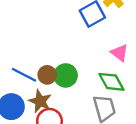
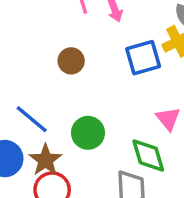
brown circle: (47, 75) -> (71, 61), moved

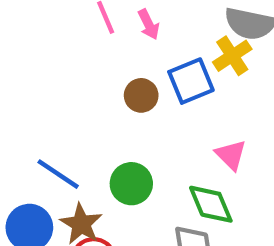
brown circle: (71, 61) -> (141, 95), moved

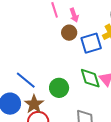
brown circle: (141, 95) -> (69, 33), moved
green diamond: (211, 204) -> (90, 78), moved

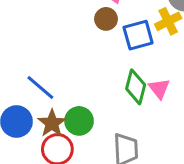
green diamond: (90, 78) -> (136, 87), turned 30
green circle: (59, 88) -> (79, 121), moved

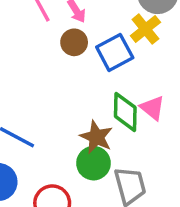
green circle: (79, 121) -> (94, 163), moved
brown star: (52, 123) -> (96, 137), moved

